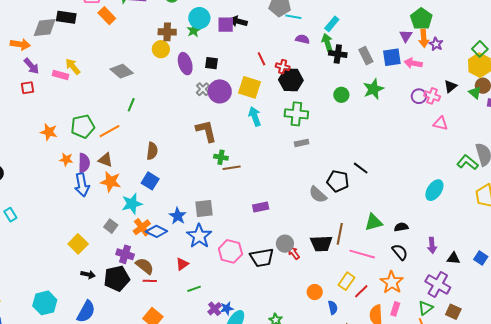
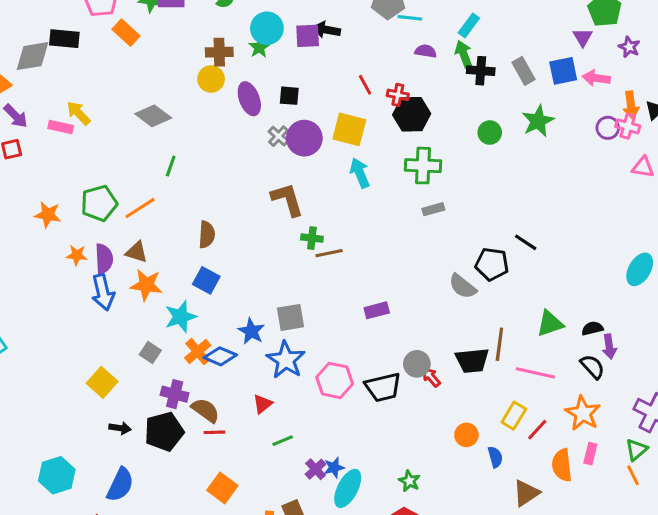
orange arrow: (424, 38) -> (631, 105), moved
purple arrow: (432, 245) -> (609, 347), moved

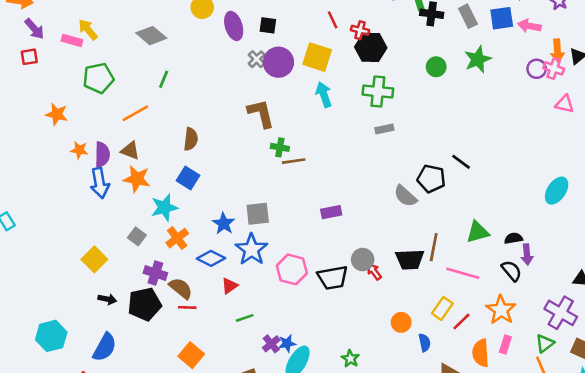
green pentagon: (99, 203) -> (98, 78), moved
blue diamond: (220, 356) -> (211, 258), moved

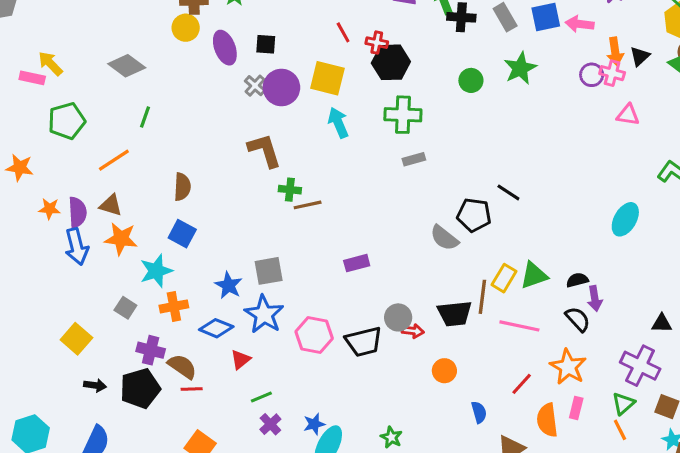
orange cross: (177, 238) -> (174, 306), turned 30
red arrow: (374, 272) -> (413, 331), turned 138
yellow rectangle: (442, 308) -> (504, 278), moved
orange circle: (401, 322) -> (444, 371), moved
purple cross: (271, 344) -> (270, 424), moved

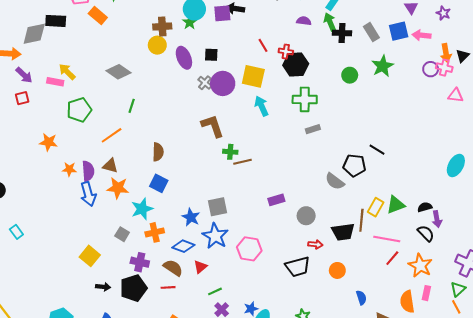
gray circle: (398, 317) -> (306, 216), moved
black trapezoid: (364, 342) -> (298, 267), moved
brown semicircle: (182, 366) -> (173, 268), moved
red line: (522, 384) -> (392, 258), moved

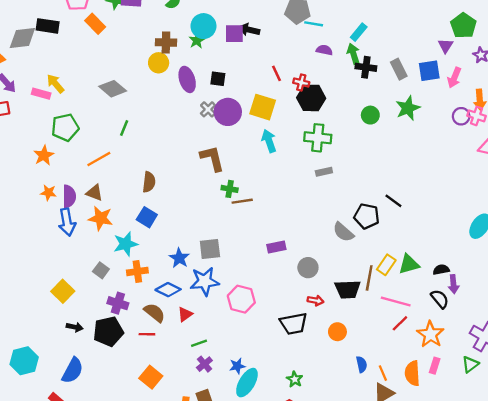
pink arrow: (422, 35) -> (454, 78), turned -78
orange star: (48, 142) -> (44, 155), moved, turned 30
blue star: (215, 236) -> (205, 281), turned 30
orange line: (456, 307) -> (383, 373), moved

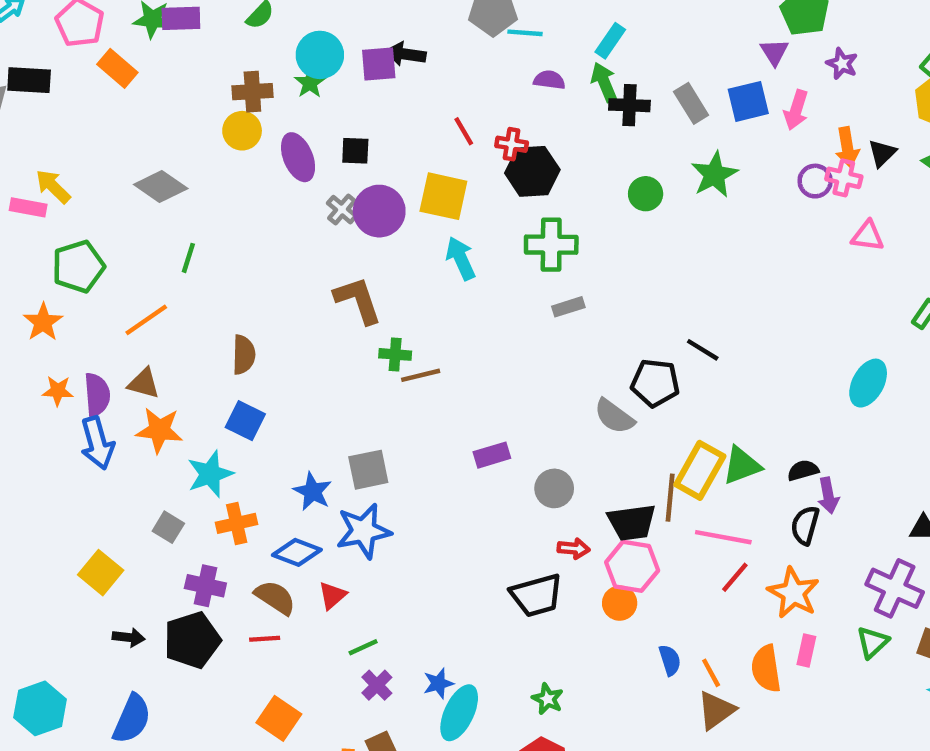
yellow rectangle: (386, 265) -> (700, 470), size x1.4
pink hexagon: (241, 299) -> (632, 566), moved
black semicircle: (440, 299) -> (805, 525), turned -120

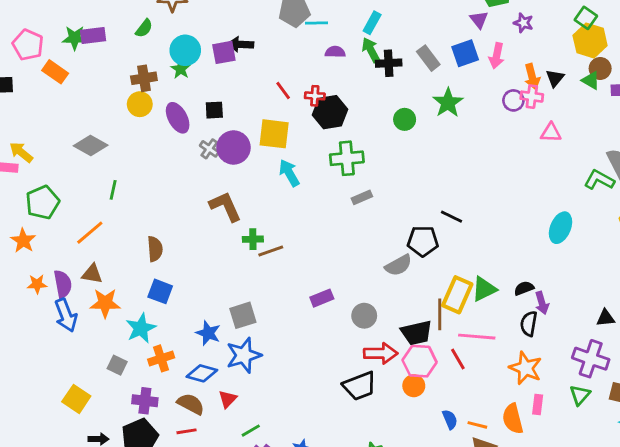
gray semicircle: (614, 416) -> (398, 265), turned -60
red arrow: (574, 549) -> (381, 353), size x1.6
red line: (735, 577) -> (458, 359), moved, turned -65
orange line: (711, 673) -> (477, 425), turned -42

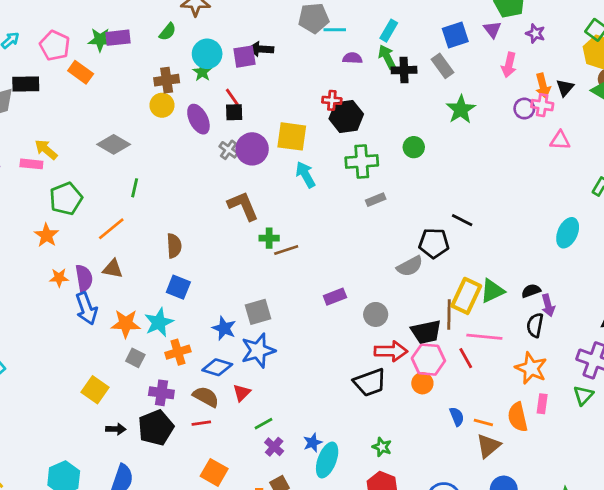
blue square: (465, 53) -> (455, 35), moved
red line: (283, 90) -> (232, 97), moved
green circle: (405, 119) -> (414, 147), moved
orange star: (105, 303) -> (126, 324), moved

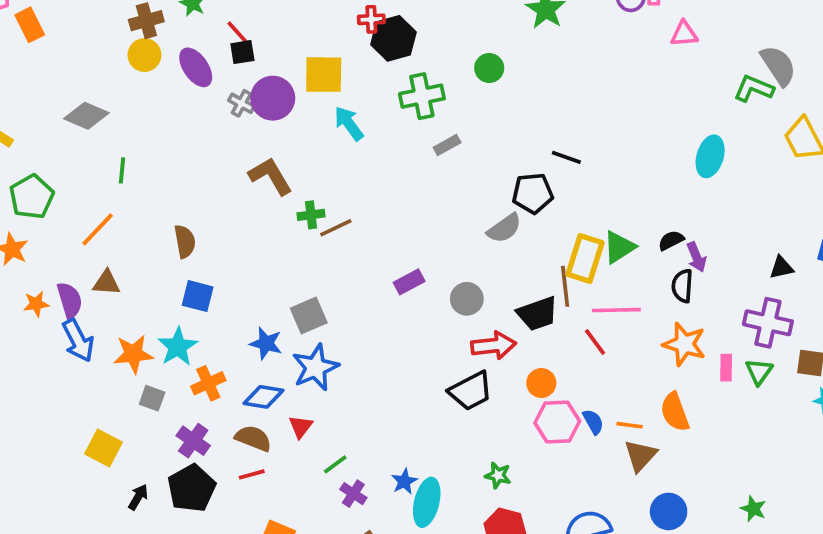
orange rectangle: (81, 72) -> (30, 25), turned 35
pink hexagon: (428, 360) -> (557, 422), moved
purple cross: (161, 393) -> (193, 441), turned 35
pink rectangle: (542, 404) -> (726, 368), moved
black arrow: (116, 429) -> (138, 497), turned -54

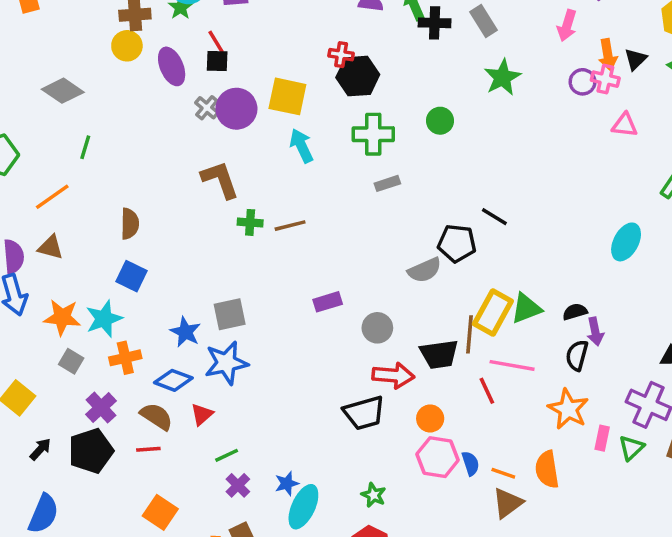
brown line: (336, 228) -> (290, 226), moved

